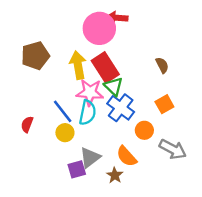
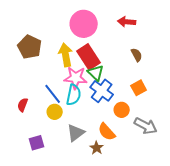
red arrow: (117, 18) -> (127, 22), moved
brown pentagon: (35, 56) -> (30, 47), turned -30
purple square: (77, 169) -> (37, 143), moved

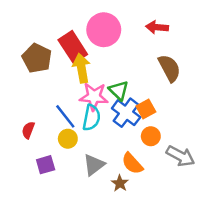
brown semicircle: (137, 55) -> (169, 68), size x1.6
red rectangle: (89, 57) -> (73, 47), moved
orange square: (139, 88) -> (146, 109), moved
purple square: (37, 143) -> (46, 165), moved

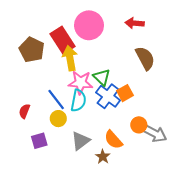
orange circle: (151, 136) -> (139, 125), moved

